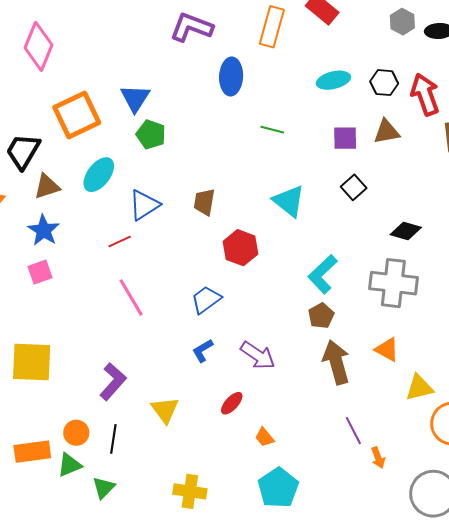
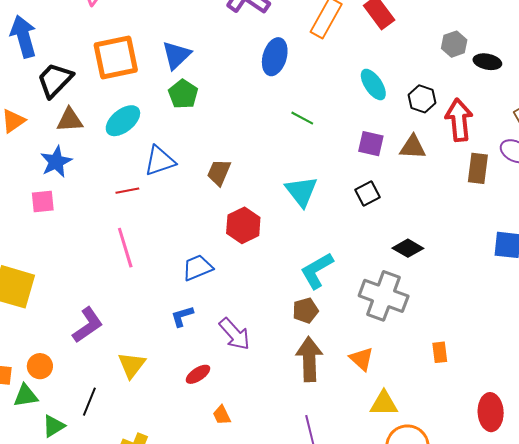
cyan ellipse: (333, 80) -> (373, 85), turned 56
black line: (113, 439) -> (89, 402), moved

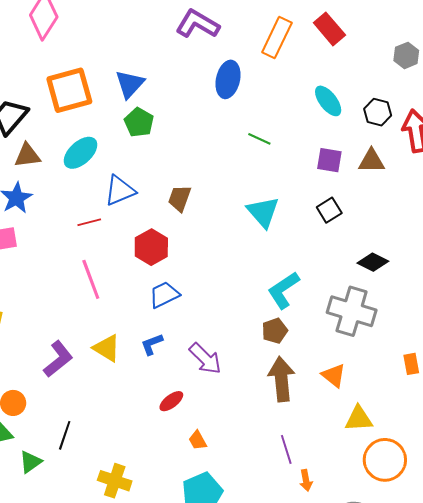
red hexagon: (243, 225) -> (151, 247), moved
yellow triangle: (132, 365) -> (107, 348), moved, turned -32

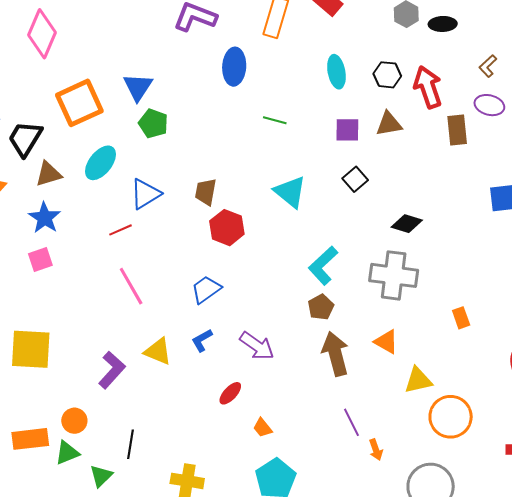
cyan ellipse: (328, 101) -> (336, 72), turned 36
red hexagon: (151, 247) -> (227, 228), moved

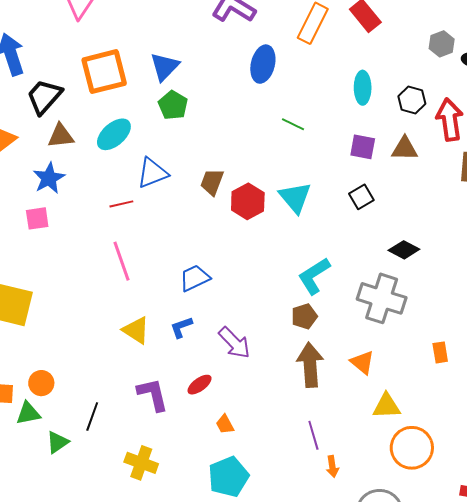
red hexagon: (227, 228) -> (248, 201), moved
purple L-shape: (112, 370) -> (153, 394), moved, turned -66

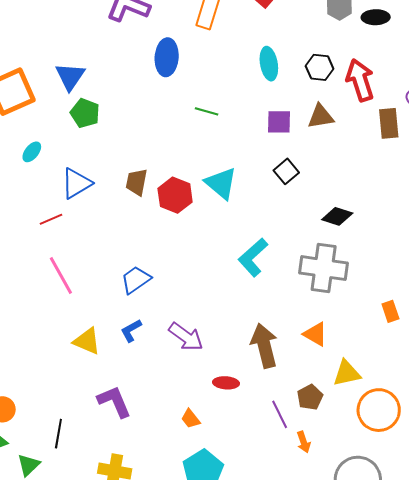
cyan ellipse: (114, 134) -> (32, 152), size x0.6
brown pentagon: (304, 316) -> (310, 397), moved
red ellipse: (200, 385) -> (226, 383), moved, turned 50

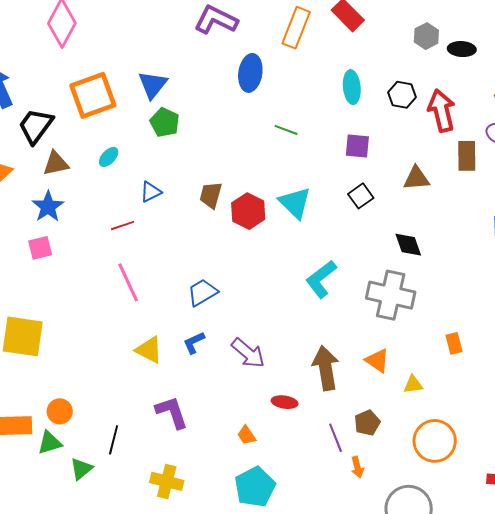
brown triangle: (321, 116) -> (416, 178), moved
blue triangle: (76, 183) -> (151, 192), size x0.7
black diamond: (337, 216) -> (408, 245), turned 48
yellow triangle: (347, 373) -> (413, 385), moved, size x0.7

